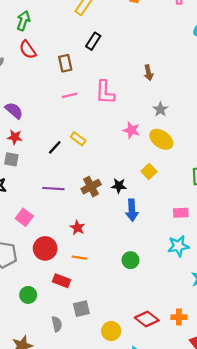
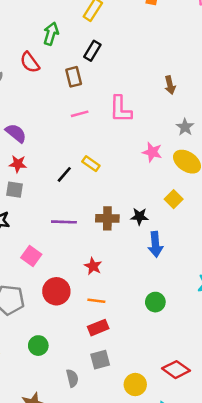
green arrow: (23, 21) -> (51, 34), moved
black rectangle: (93, 41) -> (92, 51), moved
brown cross: (91, 187) -> (107, 218), turned 30
red rectangle: (62, 281) -> (98, 328), moved, turned -42

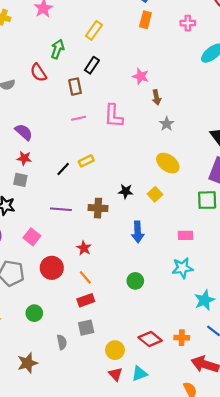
gray star: (185, 127) -> (167, 124), moved
pink star: (152, 152) -> (141, 76), moved
yellow rectangle: (91, 164) -> (86, 161), turned -64
black star: (139, 216) -> (126, 191), moved
orange line: (96, 301) -> (85, 277), turned 40

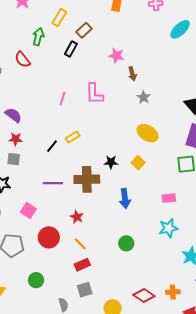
yellow rectangle: (94, 30) -> (59, 18), moved
brown rectangle: (75, 87) -> (84, 30), moved, turned 63
pink line: (79, 118) -> (63, 99), turned -56
brown cross: (98, 208) -> (87, 179), size x1.4

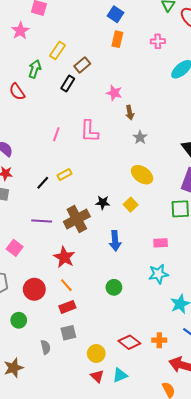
brown cross: (87, 179) -> (77, 219), turned -30
red star: (77, 217) -> (64, 257), size x1.5
red circle: (49, 237) -> (34, 289), moved

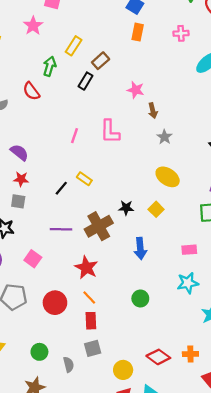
yellow rectangle: (64, 175) -> (84, 179), turned 64
red rectangle: (67, 307) -> (91, 321), turned -70
green circle: (19, 320) -> (39, 352), moved

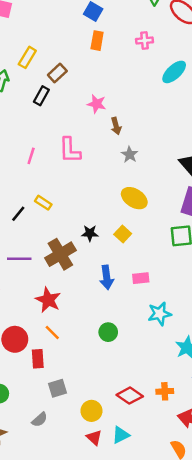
pink rectangle: (189, 250) -> (141, 278), moved
red rectangle: (91, 321) -> (38, 359), moved
gray semicircle: (69, 365) -> (40, 420), moved, turned 64

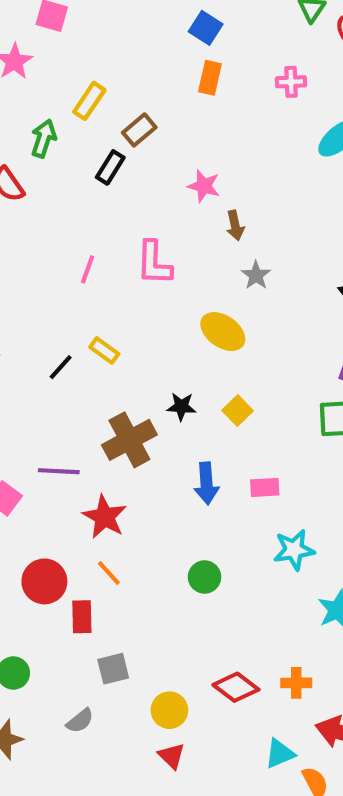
yellow ellipse: (134, 198) -> (223, 332), moved
purple line: (19, 259) -> (59, 471), moved
cyan triangle: (121, 435) -> (280, 754), moved

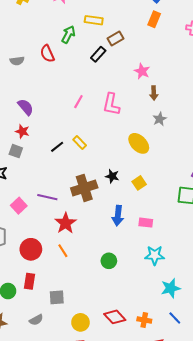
yellow rectangle: (89, 101) -> (94, 20), turned 54
red rectangle: (82, 617) -> (29, 281), moved

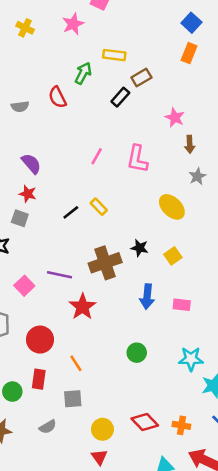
orange line: (63, 251) -> (76, 363), moved
cyan star: (155, 255) -> (191, 359), moved

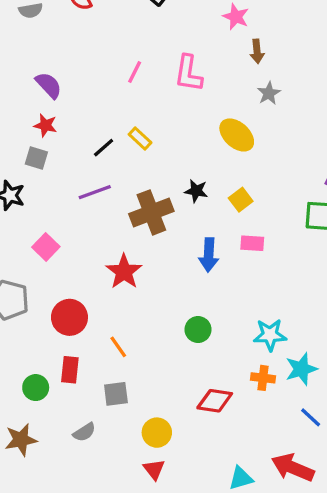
purple line: (59, 275) -> (95, 192), moved, turned -30
pink rectangle: (182, 305) -> (252, 243), moved
red diamond: (145, 422) -> (215, 401), moved, turned -36
orange cross: (181, 425) -> (263, 378), moved

